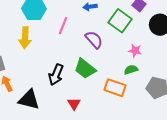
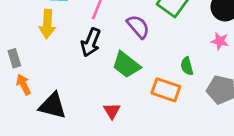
pink star: (135, 51) -> (220, 41), moved
green semicircle: (131, 70) -> (187, 66), turned -88
black arrow: (56, 75) -> (91, 42), moved

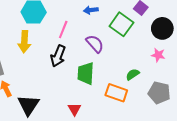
green trapezoid: (126, 65) -> (86, 73), turned 55
green semicircle: (187, 66) -> (133, 74), turned 72
black triangle: (53, 106) -> (28, 105), turned 50

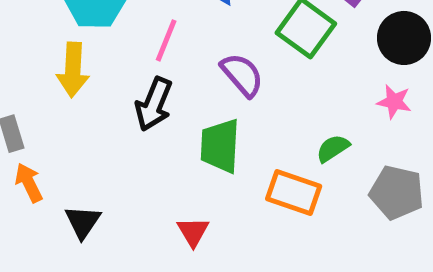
black triangle: (28, 105) -> (83, 222), size x0.7

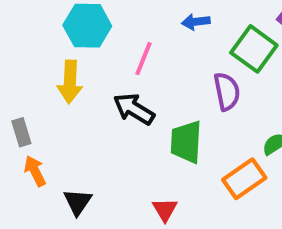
purple semicircle: (242, 75) -> (227, 92), moved, turned 30
black arrow: (154, 104) -> (134, 109), turned 99
orange rectangle: (294, 192) -> (244, 179), turned -54

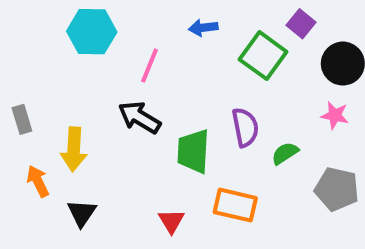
yellow arrow: (70, 82) -> (74, 149), moved
purple semicircle: (227, 92) -> (245, 127), moved
gray rectangle: (21, 132) -> (22, 119), moved
orange rectangle: (244, 179) -> (235, 205), moved, turned 48

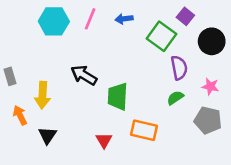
pink line: (149, 66) -> (90, 19), moved
pink star: (335, 115) -> (210, 86), moved
purple semicircle: (245, 127) -> (179, 68), moved

